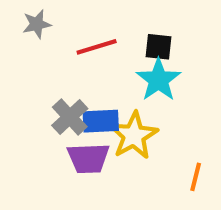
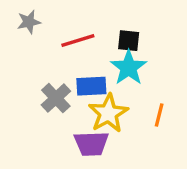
blue rectangle: (101, 121) -> (91, 86), moved
purple trapezoid: (88, 158) -> (91, 144), moved
orange line: (196, 177) -> (159, 115), moved

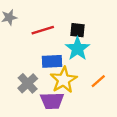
gray cross: (56, 98) -> (28, 83), moved
orange line: (159, 115) -> (98, 81), turned 35

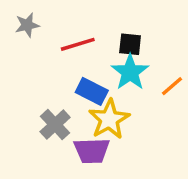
blue rectangle: (52, 61) -> (92, 91), turned 30
orange line: (98, 81) -> (172, 86), moved

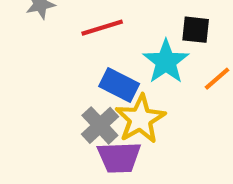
black square: (130, 44) -> (196, 30), moved
gray cross: (55, 125) -> (100, 125), moved

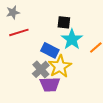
red line: (102, 28) -> (19, 32), moved
black square: (196, 30) -> (64, 22), moved

